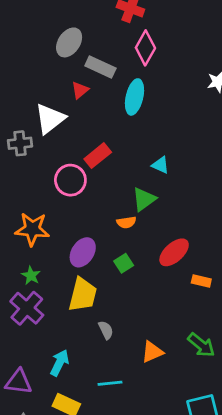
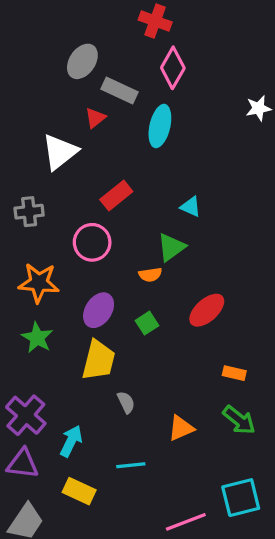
gray cross: (20, 143) -> (29, 212), moved
pink circle: (70, 180) -> (92, 242), moved
green star: (31, 276) -> (37, 338), size x1.4
orange rectangle: (201, 281) -> (234, 373), moved
purple cross: (27, 308) -> (26, 415), moved

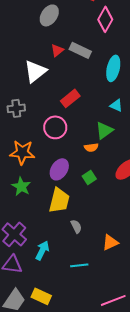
gray rectangle: (120, 90) -> (80, 50), moved
cyan ellipse: (160, 126) -> (113, 68), moved
yellow rectangle: (79, 491) -> (41, 296), moved

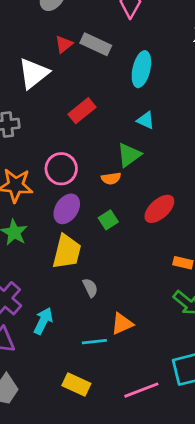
pink circle: (55, 127) -> (61, 169), moved
orange triangle: (110, 242) -> (122, 324), moved
yellow rectangle: (41, 296) -> (76, 385), moved

